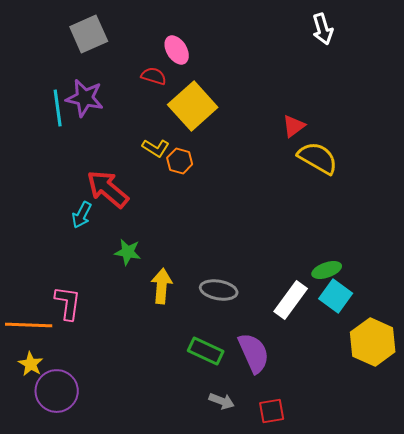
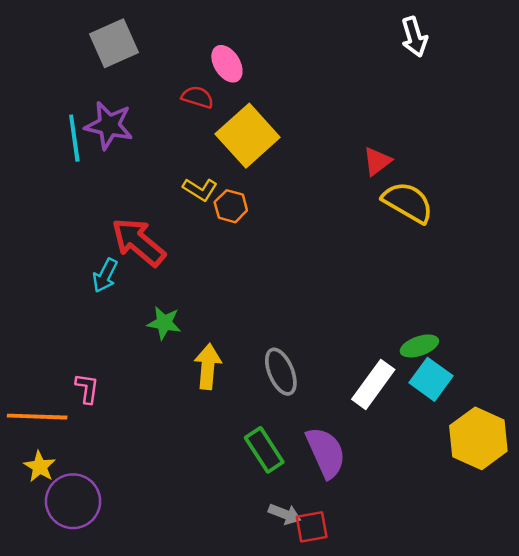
gray ellipse: (219, 290) -> (281, 372), turned 57
pink L-shape: (68, 303) -> (87, 388), size x0.7
green rectangle: (206, 351) -> (264, 450), turned 32
red square: (272, 411) -> (312, 527), moved

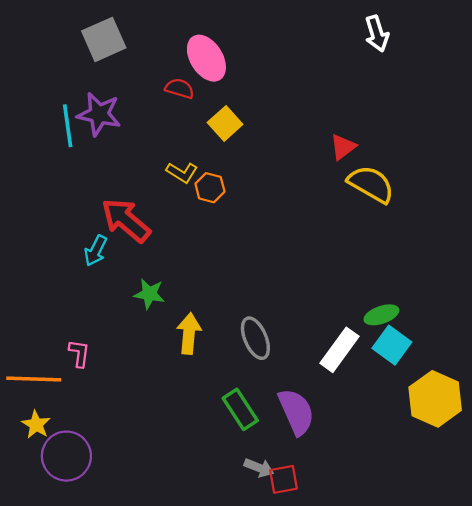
pink ellipse: (227, 64) -> (206, 58), size x1.4
yellow square: (248, 136) -> (225, 123), size x0.6

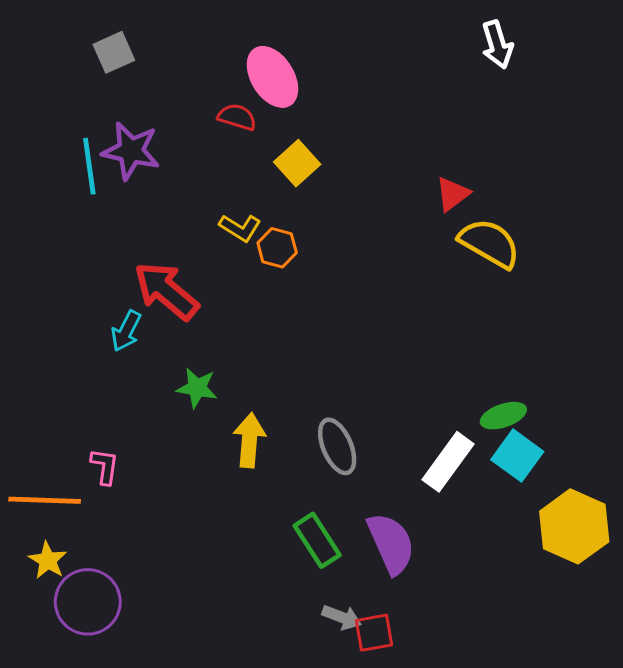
gray square: (104, 39) -> (114, 52), moved, size x0.7

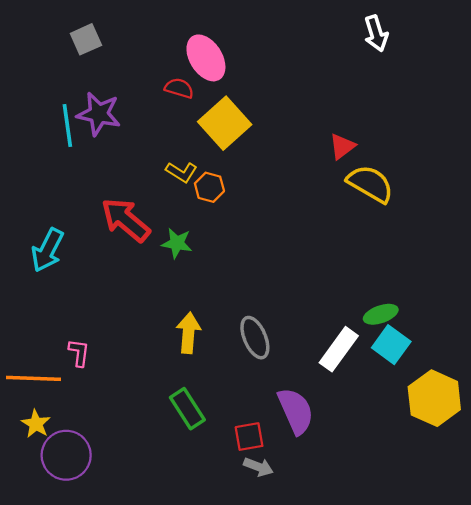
yellow square: (297, 163) -> (225, 123), size x1.5
cyan arrow: (126, 331) -> (48, 250), moved, size x1.4
green star: (197, 388) -> (177, 243), moved
green rectangle: (317, 540) -> (187, 409), moved
red square: (374, 633) -> (249, 437), moved

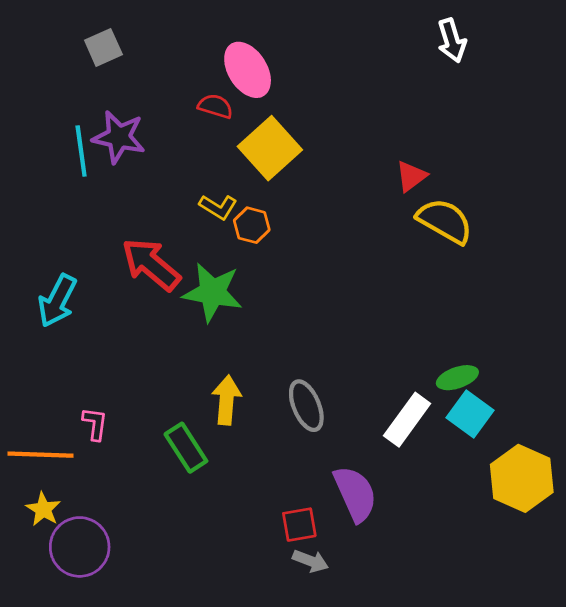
green star: (177, 243) -> (213, 292), size x1.6
green rectangle: (187, 409) -> (186, 448), moved

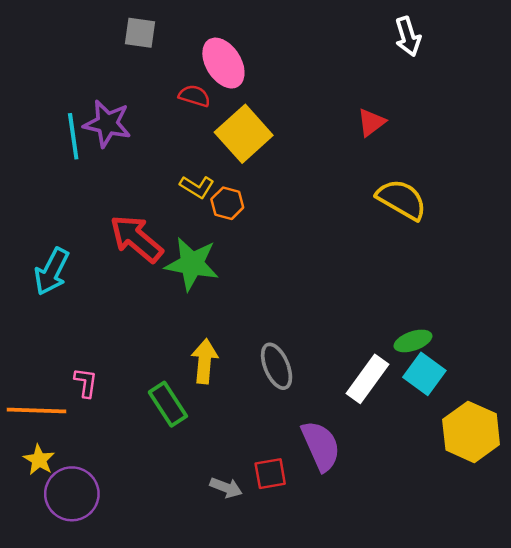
gray square: (103, 47) -> (140, 33), moved, turned 32
red triangle: (411, 176) -> (371, 122), moved
gray arrow: (310, 561) -> (226, 488), moved

